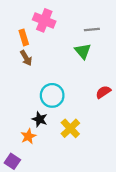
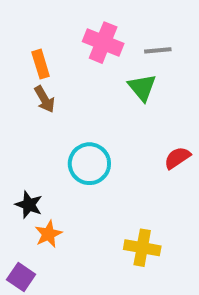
pink cross: (44, 20) -> (103, 43), moved
black star: (40, 119) -> (29, 205), moved
yellow cross: (70, 128) -> (142, 248), moved, turned -36

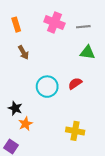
orange rectangle: (41, 64) -> (16, 25), moved
green triangle: (142, 87) -> (87, 52), moved, turned -42
red semicircle: (177, 158) -> (75, 83), moved

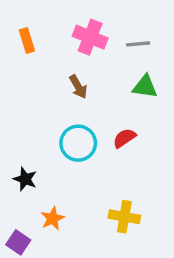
brown arrow: (23, 52) -> (78, 87), moved
orange star: (25, 124) -> (53, 218), moved

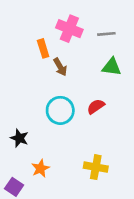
orange rectangle: (27, 41) -> (43, 48), moved

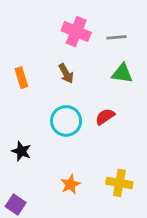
orange rectangle: (43, 48) -> (21, 78), moved
yellow cross: (96, 167) -> (119, 183), moved
orange star: (40, 168) -> (70, 184), moved

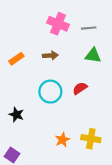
brown arrow: (66, 73) -> (50, 55), turned -64
orange rectangle: (21, 78) -> (16, 59), turned 72
orange star: (70, 184) -> (62, 140), moved

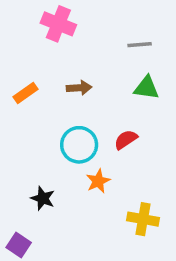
pink cross: (58, 24) -> (58, 24), moved
black star: (16, 115) -> (43, 198), moved
orange star: (62, 140) -> (98, 181), moved

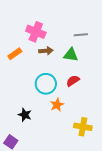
pink cross: (58, 24) -> (36, 32), moved
gray line: (140, 45) -> (81, 35), moved
green triangle: (146, 88) -> (71, 55), moved

